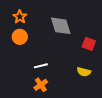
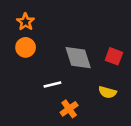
gray diamond: (61, 26) -> (78, 58), moved
orange cross: (41, 85) -> (69, 109), moved

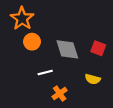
orange star: (26, 22) -> (22, 18), size x1.5
orange circle: (26, 47) -> (32, 42), moved

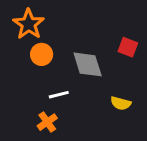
red square: (98, 48) -> (128, 47), moved
orange cross: (60, 94) -> (47, 122), moved

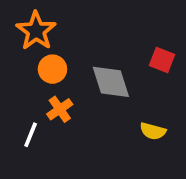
white line: (59, 95) -> (31, 135), moved, turned -54
orange cross: (47, 122) -> (60, 109), moved

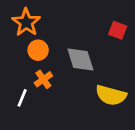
red square: (162, 60) -> (118, 30), moved
yellow semicircle: (153, 131) -> (111, 95), size x1.6

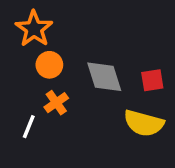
red square: (118, 30) -> (152, 80), moved, turned -30

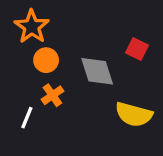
red square: (152, 80) -> (137, 49), moved, turned 35

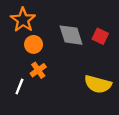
gray diamond: (97, 71) -> (71, 35), moved

